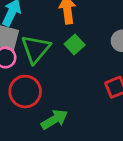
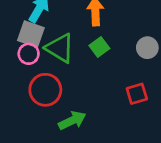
green triangle: (36, 49) -> (60, 48), turned -44

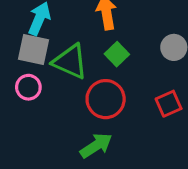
pink circle: (29, 54) -> (28, 87), moved
red circle: (45, 90) -> (106, 99), moved

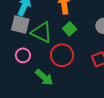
pink circle: (28, 87) -> (23, 55), moved
green arrow: (96, 146) -> (44, 77), moved, turned 72

